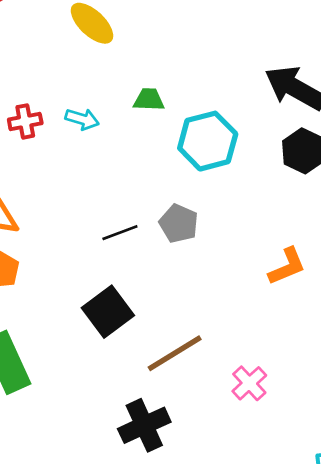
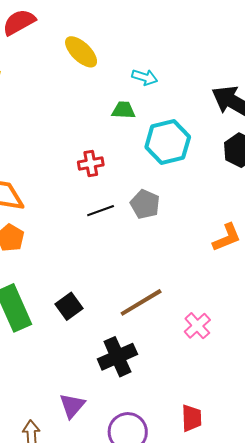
cyan arrow: (82, 119) -> (145, 77), moved
red cross: (25, 121) -> (91, 163), moved
black square: (108, 312) -> (69, 306), moved, size x0.7

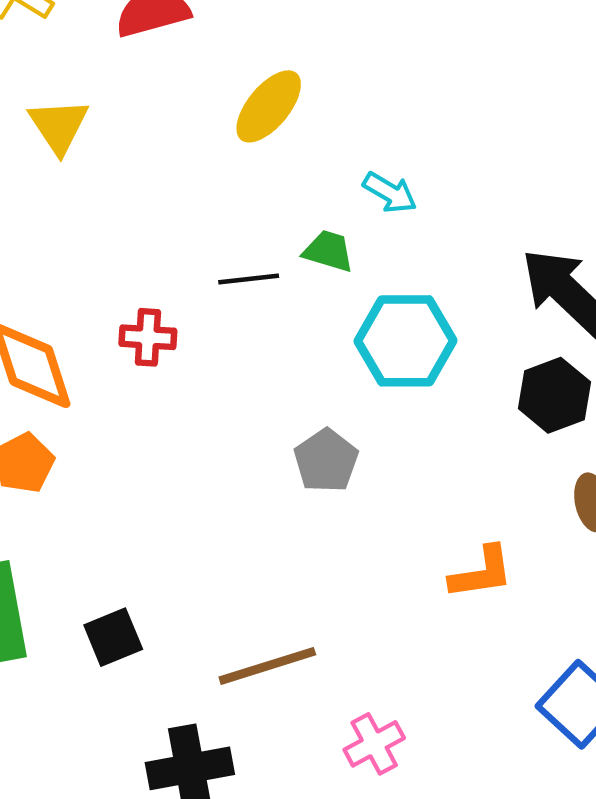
yellow ellipse: (81, 52) -> (269, 106), turned 72
red cross: (91, 163) -> (148, 337), moved
black line: (101, 211) -> (249, 279), moved

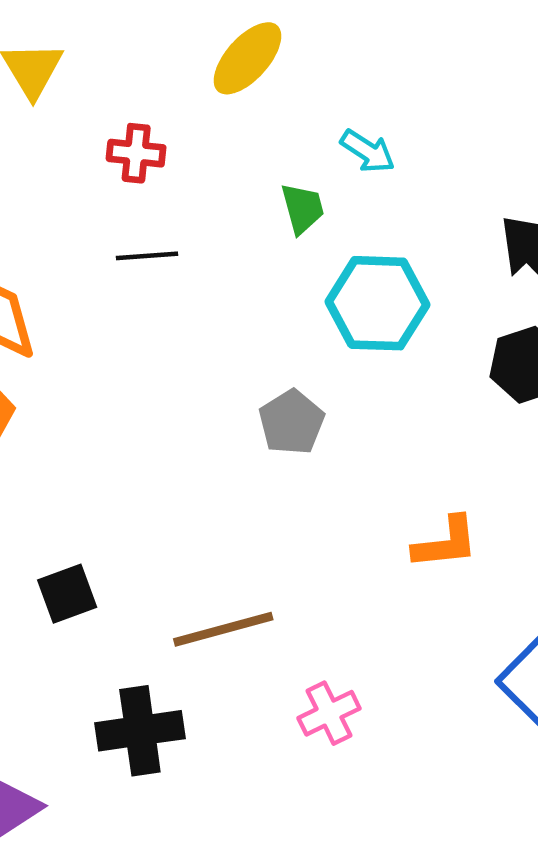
green trapezoid: (328, 251) -> (303, 208), turned 56
black line: (249, 279) -> (147, 256), moved
red cross: (148, 337) -> (136, 153), moved

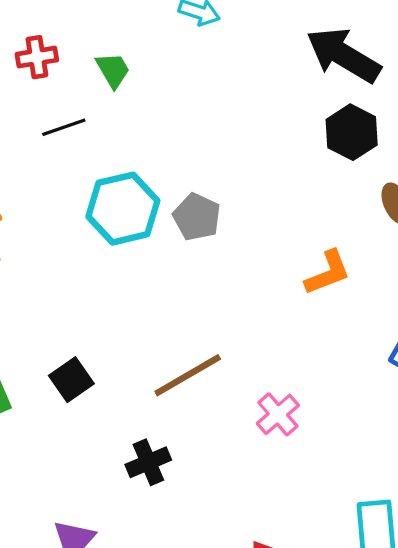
green trapezoid: (303, 208) -> (113, 70), moved
cyan hexagon: (378, 303) -> (123, 209), moved
black cross: (140, 731) -> (148, 462), size x0.7

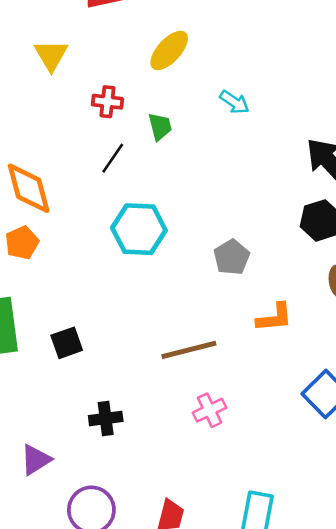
black line: (64, 127) -> (113, 158), turned -52
gray pentagon: (197, 217) -> (232, 257), moved
brown line: (188, 375) -> (189, 350), moved

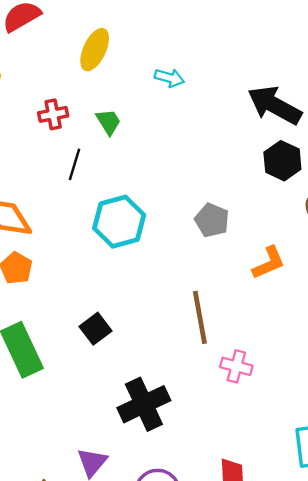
black square: (67, 343) -> (95, 329), moved
brown line: (189, 350) -> (200, 317), turned -68
pink cross: (209, 410) -> (236, 366), turned -32
black cross: (106, 418) -> (144, 404), size x1.6

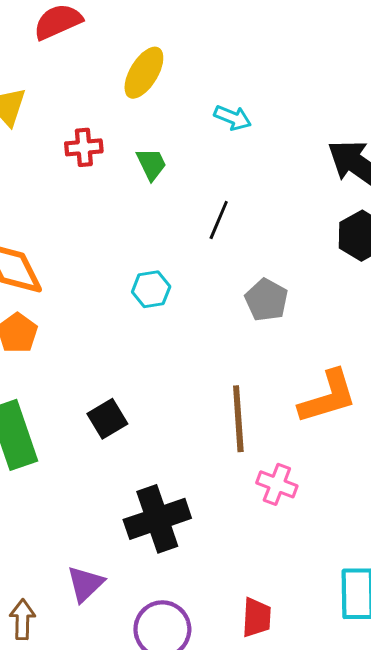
black line: (74, 164) -> (219, 220), moved
cyan hexagon: (119, 222) -> (151, 289), size x0.6
orange L-shape: (269, 263) -> (328, 397), moved, size x1.4

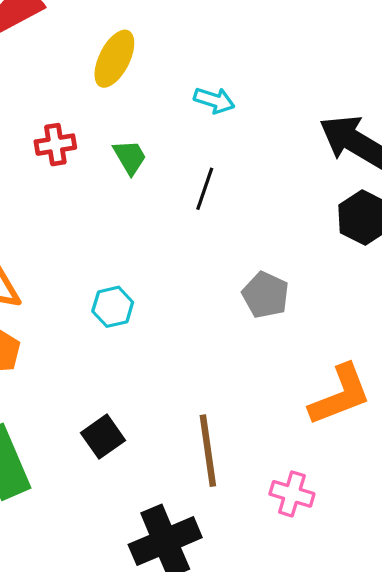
black line: (219, 220) -> (205, 189), moved
cyan hexagon: (151, 289) -> (113, 307), moved
brown line: (238, 419) -> (208, 451), moved

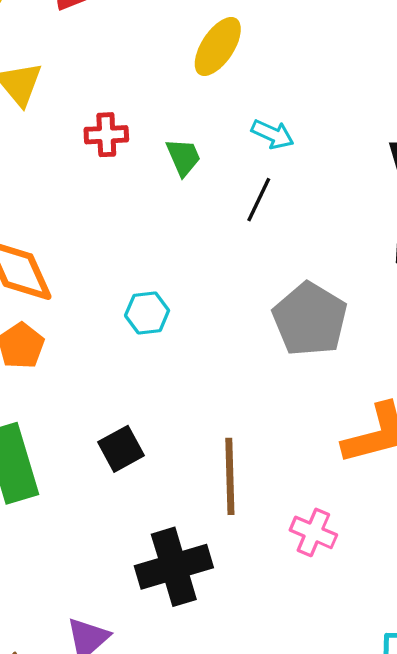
yellow ellipse: (114, 59) -> (218, 46), moved
cyan arrow: (214, 100) -> (273, 134), moved
gray pentagon: (266, 295) -> (310, 319), size x1.5

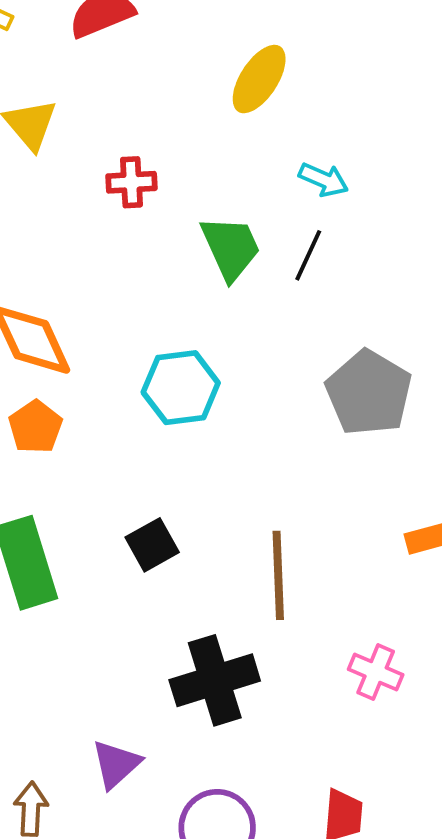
green trapezoid: (183, 157) -> (231, 248), moved, size x1.5
cyan hexagon: (147, 313) -> (181, 388), size x1.5
pink cross: (313, 532) -> (376, 672), moved

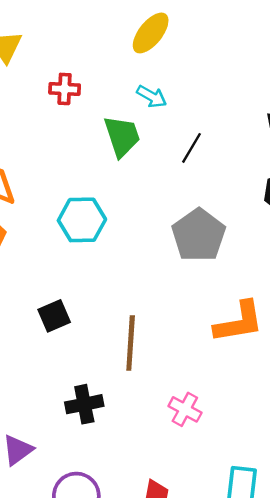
cyan arrow: (323, 180) -> (152, 96), moved
black line: (308, 255) -> (192, 148), moved
black cross: (215, 680) -> (84, 404), size x0.7

